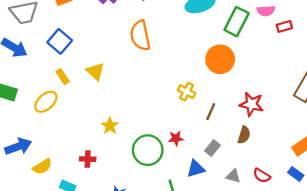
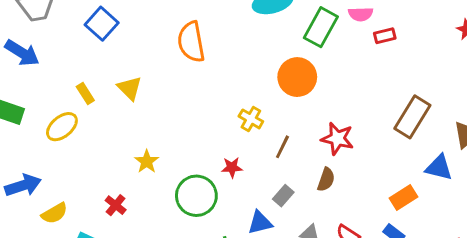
blue square: (60, 41) -> (102, 24), moved
red star: (176, 138) -> (232, 167), moved
red cross: (88, 159) -> (116, 205), turned 35

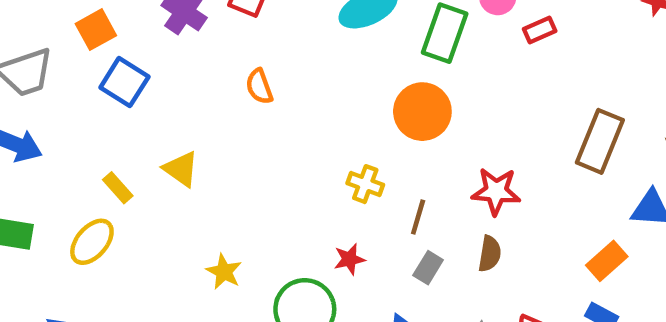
orange semicircle: (191, 42) -> (259, 86), size x0.6
gray rectangle: (283, 196) -> (428, 268), moved

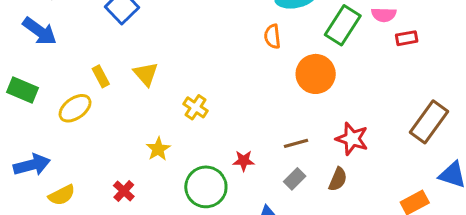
orange semicircle: (259, 86) -> (272, 36), moved
yellow cross: (365, 184) -> (196, 107), moved
brown line: (418, 217) -> (296, 143), turned 45

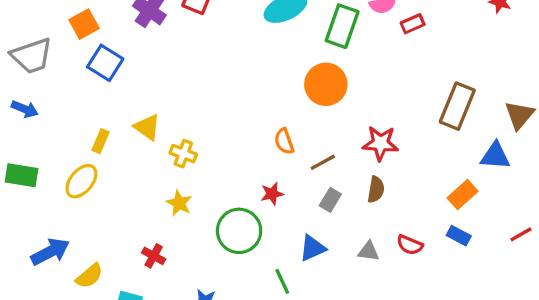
blue arrow: (40, 31) -> (25, 109), size x0.7
orange semicircle: (272, 36) -> (284, 141), moved
yellow rectangle: (101, 76) -> (100, 141), turned 65
yellow cross: (196, 107) -> (183, 154), moved

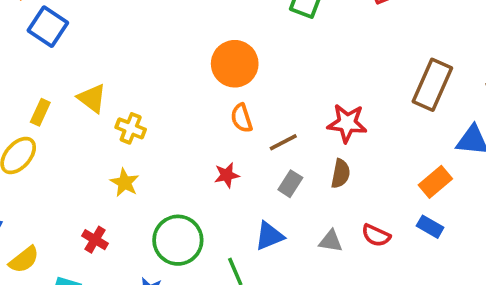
orange circle: (326, 84) -> (235, 64), moved
green circle: (239, 231) -> (178, 240), moved

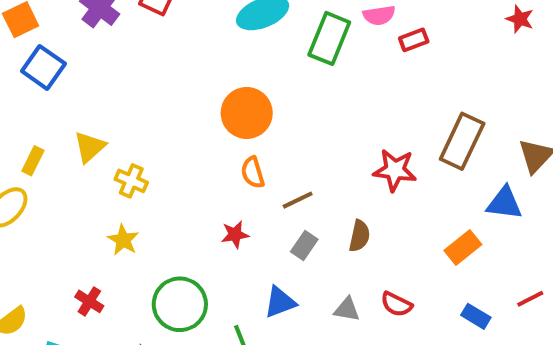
yellow triangle: (92, 98) -> (90, 147), turned 40
red star: (347, 123) -> (395, 170), moved
blue rectangle: (430, 227) -> (476, 316), moved

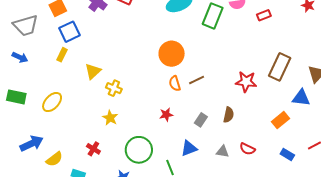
red rectangle: (414, 40) -> (264, 15), moved
blue square: (43, 67) -> (69, 32), turned 30
yellow rectangle: (33, 161) -> (62, 55), moved
brown line: (298, 200) -> (197, 80), moved

